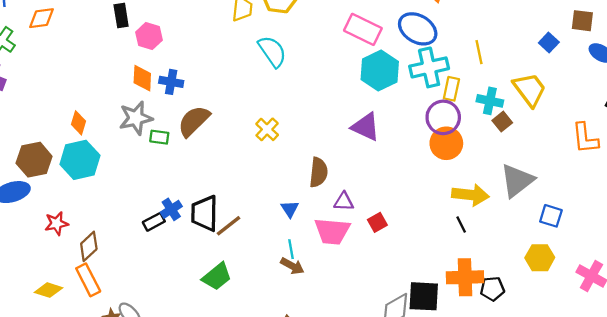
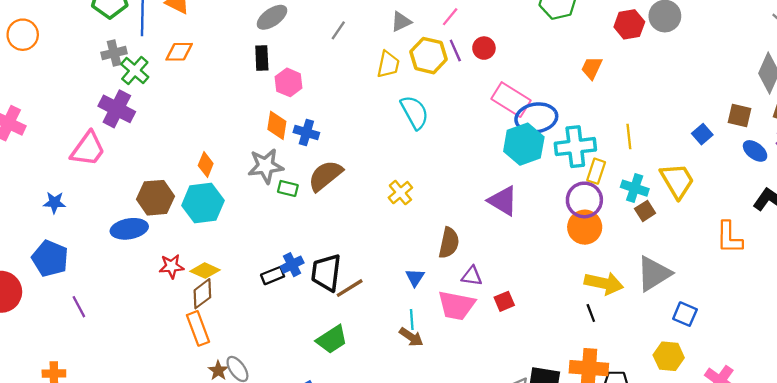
blue ellipse: (418, 29) -> (536, 118), moved, turned -45
yellow diamond: (49, 290) -> (205, 271), moved

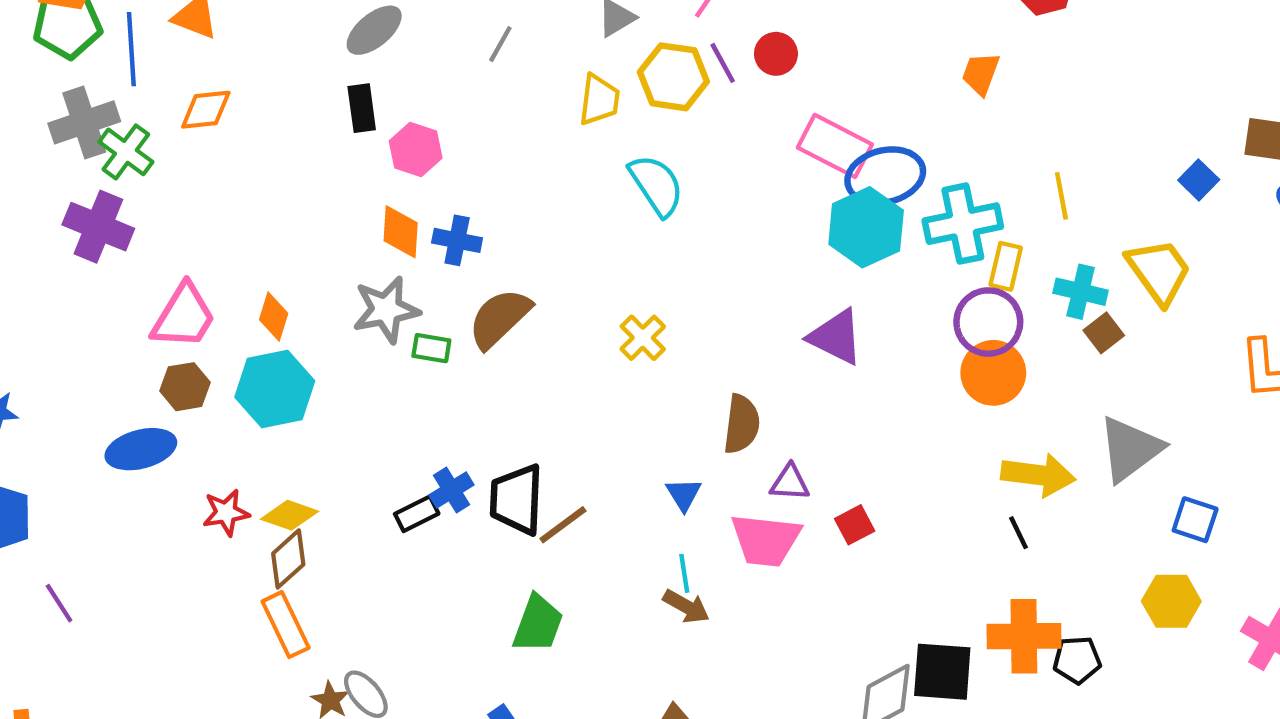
gray cross: (114, 53) -> (84, 122), size x1.4
pink trapezoid: (88, 149) -> (184, 316), moved
brown hexagon: (155, 198) -> (185, 387), size x0.7
green trapezoid: (332, 339) -> (538, 624), turned -32

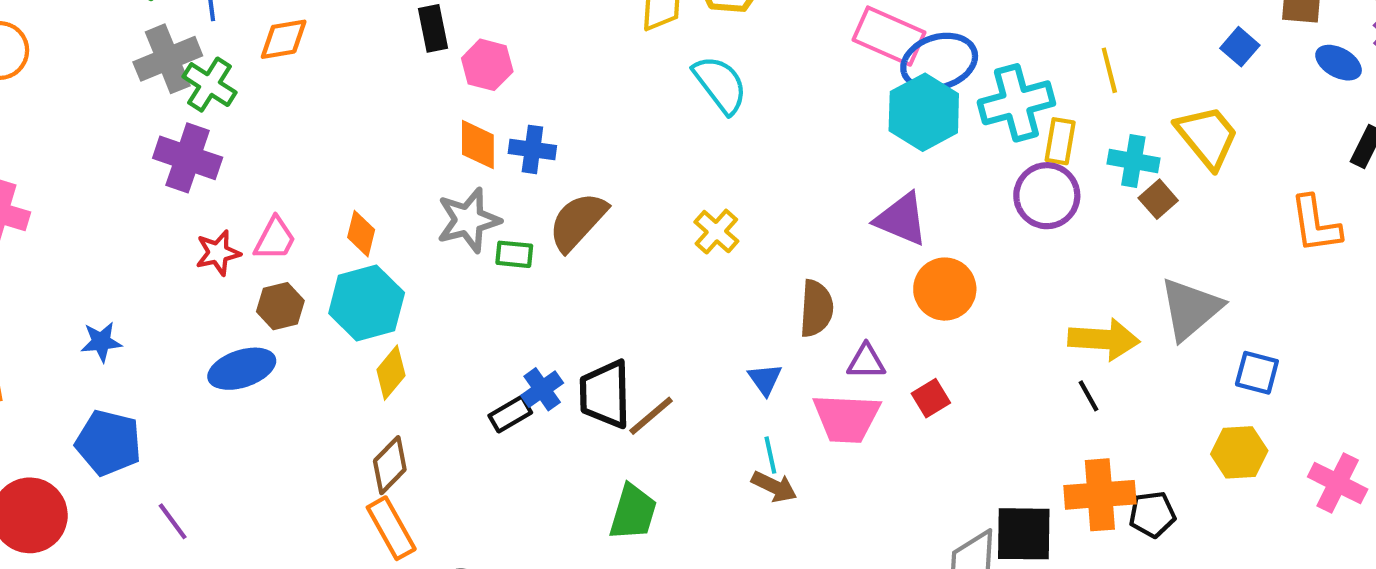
pink trapezoid: (184, 316) -> (275, 239), size x0.7
orange circle: (993, 373) -> (945, 289), moved
red star: (226, 513) -> (218, 253), moved
yellow diamond: (289, 515) -> (391, 373), moved, turned -66

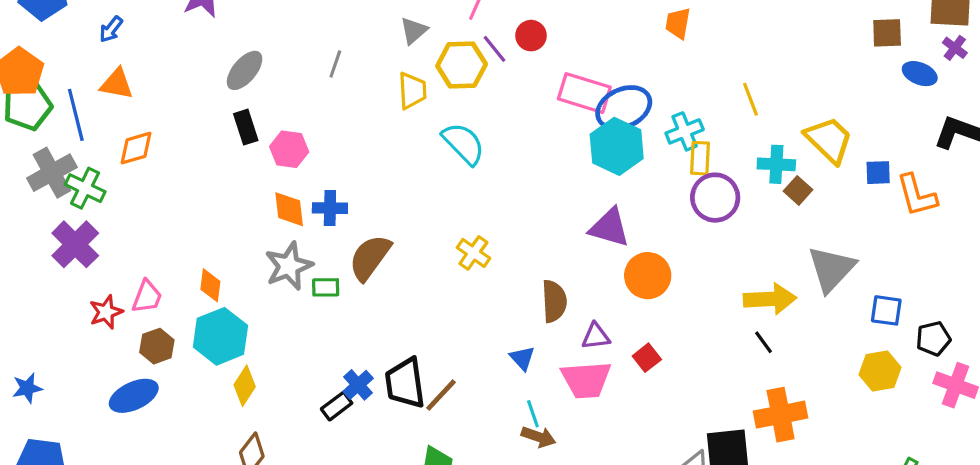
blue square: (1240, 47) -> (878, 173), moved, turned -36
cyan cross: (1016, 103) -> (685, 131), size x0.7
yellow rectangle: (1060, 141) -> (700, 158), moved
purple cross: (188, 158) -> (75, 244), turned 33
black pentagon: (1152, 514) -> (933, 339), moved

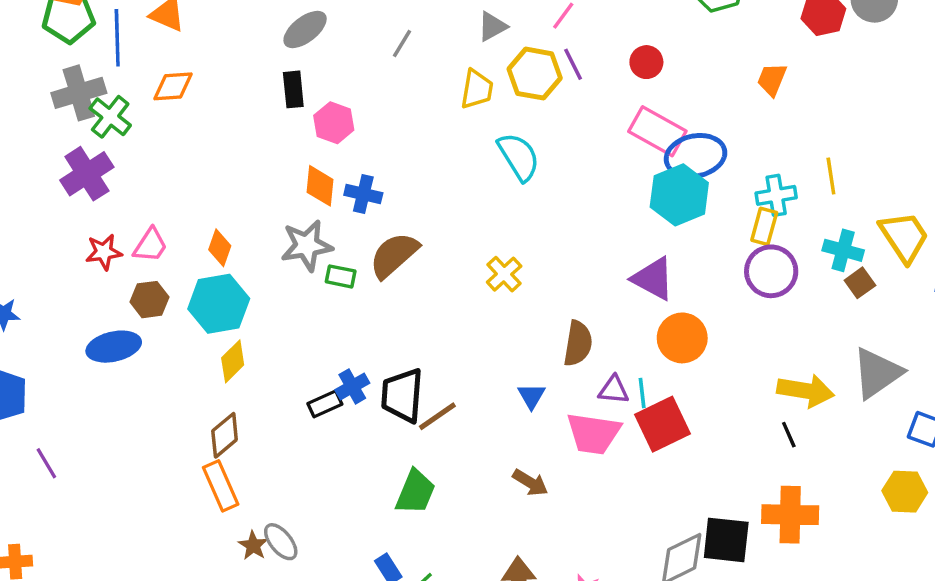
red circle: (531, 36) -> (646, 62), moved
cyan cross: (685, 131) -> (776, 195), moved
red square: (647, 358) -> (662, 424), size x1.8
cyan line: (533, 414) -> (642, 393), moved

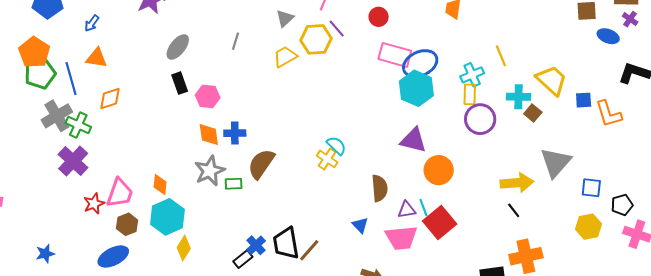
yellow trapezoid: (477, 89) -> (285, 57), turned -115
cyan semicircle: (519, 157) -> (336, 146), moved, size x0.7
pink trapezoid: (150, 245) -> (120, 193), size x1.4

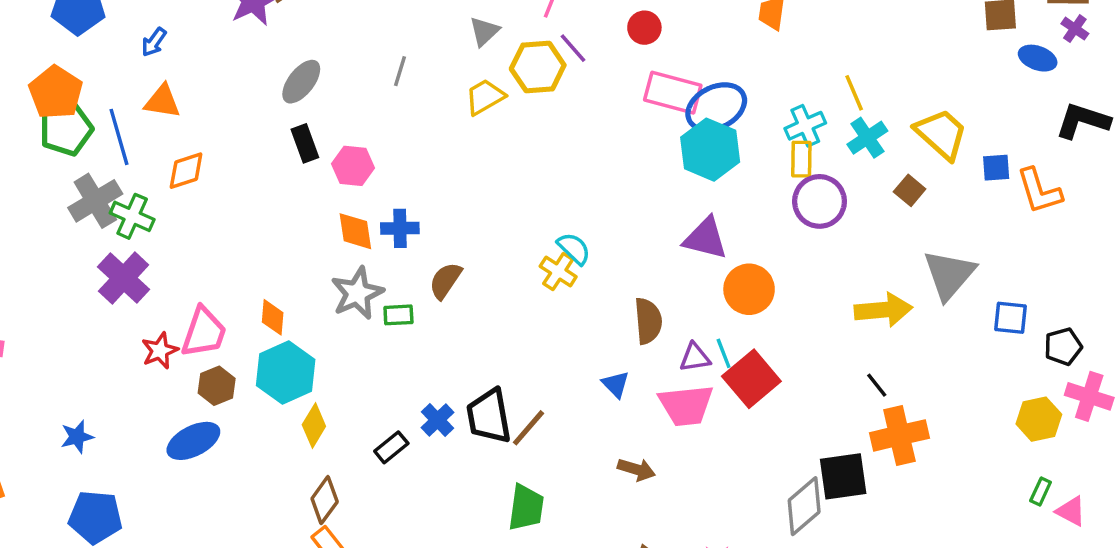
cyan cross: (518, 97) -> (867, 138), moved, turned -35
brown semicircle: (261, 164) -> (445, 281), size x0.7
black line: (514, 210) -> (877, 385), moved
yellow hexagon: (589, 227) -> (1039, 419), moved
black rectangle: (243, 259) -> (391, 447), moved

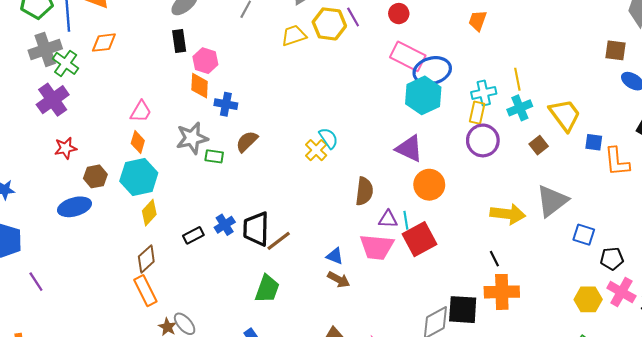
orange diamond: (355, 231) -> (200, 86), moved
pink trapezoid: (204, 332) -> (141, 112), moved, size x0.7
blue triangle: (616, 384) -> (335, 256), moved, turned -36

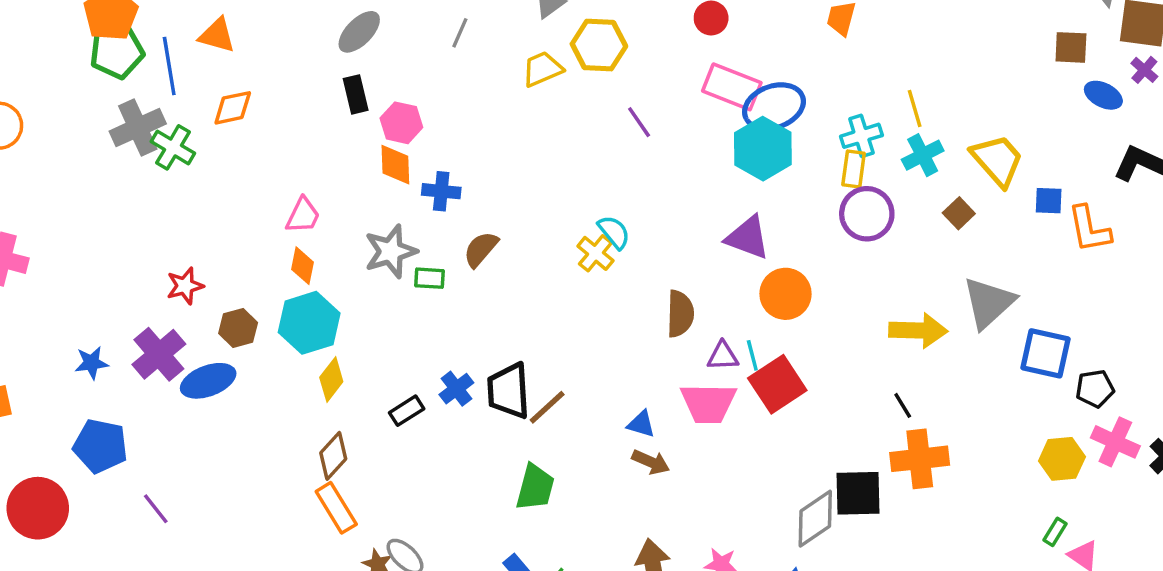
purple line: (353, 17) -> (639, 122), moved
purple cross: (53, 100) -> (159, 354), moved
blue square: (584, 235) -> (1045, 353), size x1.4

